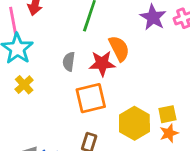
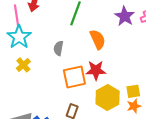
red star: (102, 63) -> (96, 70), moved

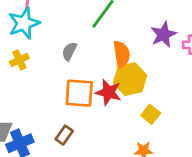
yellow square: (133, 91) -> (151, 114), moved, turned 32
yellow hexagon: (108, 98) -> (130, 79), moved

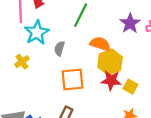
cyan star: (24, 23) -> (37, 33), moved
orange semicircle: (121, 54) -> (100, 44), turned -54
red star: (108, 92) -> (111, 80), moved

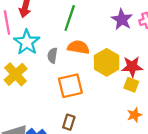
orange semicircle: (100, 44) -> (78, 47), moved
yellow cross: (22, 62) -> (16, 74), size x1.5
red star: (111, 80) -> (132, 67), moved

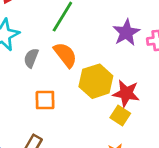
orange semicircle: (78, 47) -> (65, 55), turned 30
orange square: (70, 86) -> (45, 100), size x0.7

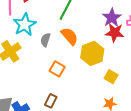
red star: (126, 93) -> (115, 33), moved
orange square: (45, 100) -> (57, 69), turned 35

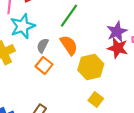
orange square: (57, 69) -> (44, 65), moved
yellow square: (111, 77) -> (96, 99), moved

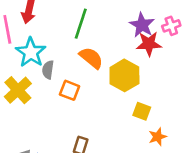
gray semicircle: (43, 46) -> (48, 70), moved

